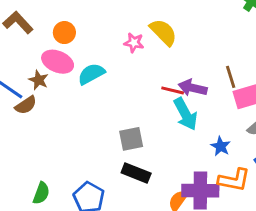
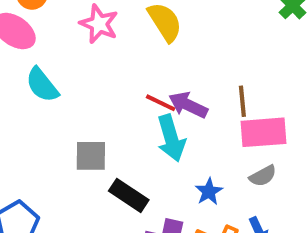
pink star: (134, 43) -> (99, 24), moved, size x1.4
cyan semicircle: (91, 74) -> (42, 85), moved, turned -112
black rectangle: (136, 173) -> (129, 195), moved

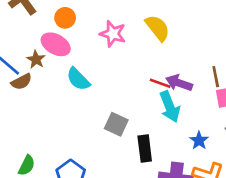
gray square: (91, 156) -> (116, 124), turned 30
black rectangle: (129, 195) -> (145, 149), turned 55

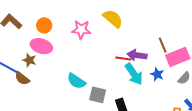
cyan semicircle: (78, 79) -> (76, 81), moved
brown semicircle: (21, 82) -> (22, 78), turned 77
blue star: (199, 141) -> (157, 74), moved

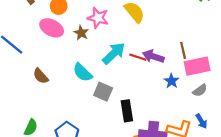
brown star: (29, 60) -> (81, 33), moved
cyan arrow: (134, 74) -> (114, 53), moved, turned -110
brown semicircle: (22, 78) -> (41, 76), moved

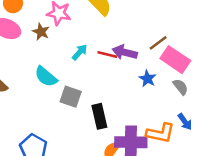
brown line: (183, 50) -> (158, 43), turned 70
cyan arrow: (114, 53) -> (80, 52), size x0.6
pink rectangle: (197, 66) -> (175, 60), turned 50
gray semicircle: (200, 90) -> (181, 87), turned -88

